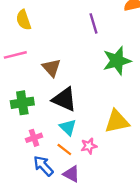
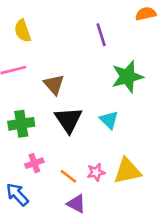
black triangle: (64, 99) -> (68, 120), turned 32
yellow triangle: (117, 121) -> (127, 171), moved
cyan triangle: (68, 127) -> (109, 120), moved
blue arrow: (43, 166) -> (17, 195), moved

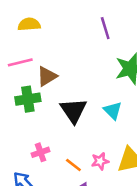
yellow semicircle: (23, 31) -> (29, 24), turned 105
brown triangle: (54, 84) -> (47, 76), moved, turned 40
green cross: (21, 124) -> (28, 99), moved

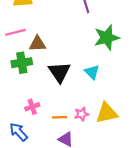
brown triangle: (47, 76) -> (37, 44), turned 30
orange line: (73, 165) -> (59, 117), turned -40

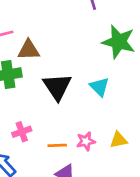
green star: (107, 38) -> (119, 42), turned 30
yellow triangle: (107, 113) -> (119, 140), size x0.6

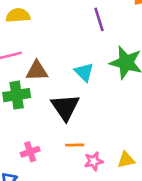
cyan triangle: (99, 87) -> (84, 72), moved
orange line: (57, 145) -> (75, 145), moved

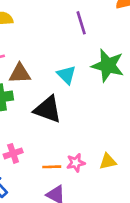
black triangle: (65, 107) -> (48, 109), turned -36
orange line: (75, 145) -> (52, 167), moved

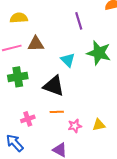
brown triangle: (20, 73) -> (36, 44), moved
orange line: (52, 167) -> (57, 112), moved

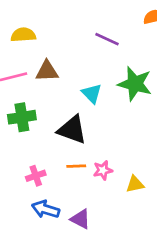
purple line: (79, 21) -> (107, 39), turned -48
pink star: (75, 126) -> (103, 170), moved
blue arrow: (15, 143) -> (46, 209), moved, turned -30

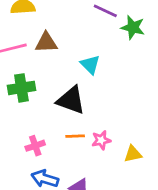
green star: (135, 84) -> (133, 27), moved, size x0.7

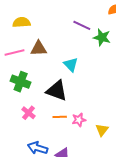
green cross: (21, 88) -> (21, 82), turned 30
pink cross: (35, 146) -> (29, 113), moved, turned -32
yellow triangle: (133, 154) -> (102, 130), turned -40

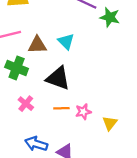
brown triangle: (39, 48) -> (37, 45), moved
cyan triangle: (71, 65) -> (66, 41), moved

